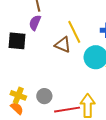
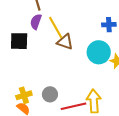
yellow line: (74, 32) -> (56, 28), moved
yellow cross: (18, 95) -> (24, 95), turned -35

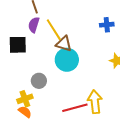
cyan circle: (99, 52) -> (67, 60), moved
gray circle: (50, 94) -> (39, 81), moved

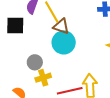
yellow cross: (25, 99) -> (43, 78), moved

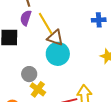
yellow cross: (43, 78) -> (38, 89), turned -35

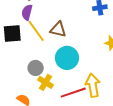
yellow line: (46, 23) -> (36, 31), moved
cyan circle: (58, 54) -> (67, 58), moved

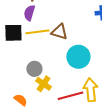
yellow line: (36, 31) -> (37, 32), turned -65
cyan circle: (67, 58) -> (78, 57), moved

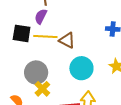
gray circle: (34, 69) -> (36, 72), size x1.5

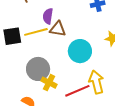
purple semicircle: (41, 16) -> (48, 16), moved

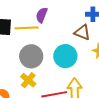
brown triangle: (58, 29) -> (82, 32), moved
gray circle: (38, 69) -> (31, 56), moved

